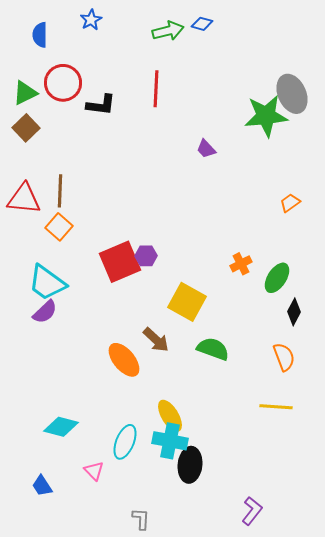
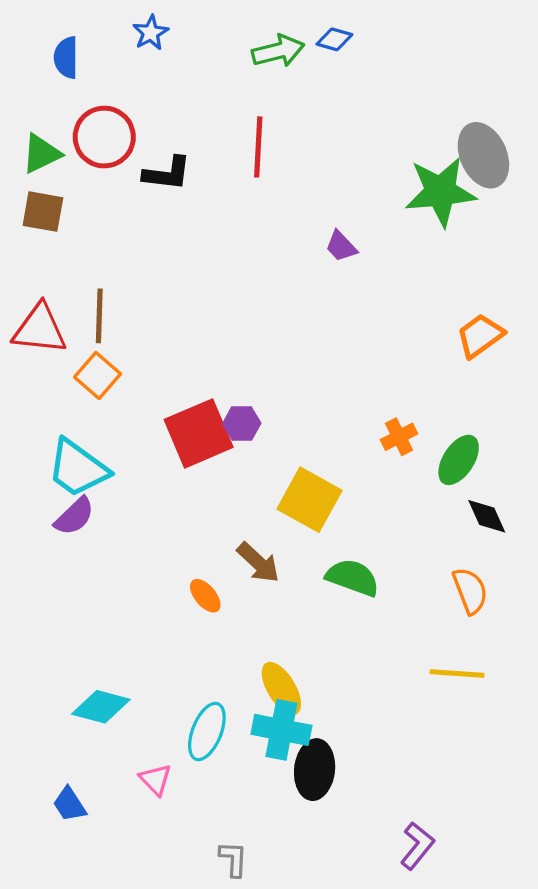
brown square: (26, 128) -> (43, 212), turned -36
orange trapezoid: (290, 203) -> (480, 336), size x1.4
black diamond: (294, 312) -> (487, 516), turned -52
orange ellipse: (124, 360) -> (205, 596), size x0.6

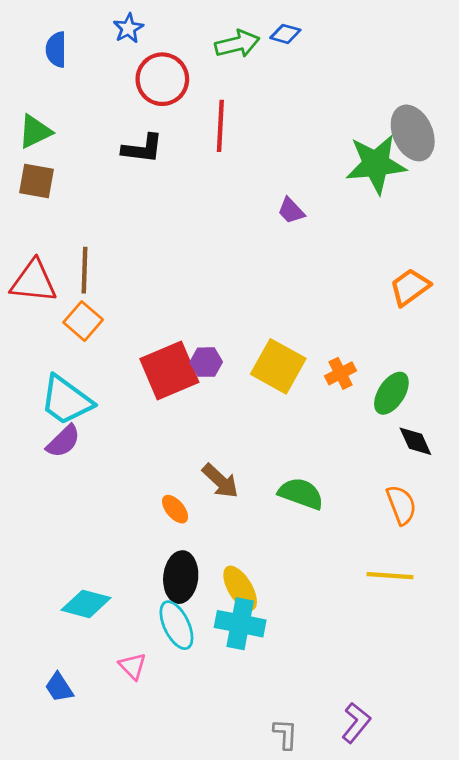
red circle: (104, 137) -> (162, 79), moved
yellow square: (310, 500) -> (278, 366), moved
cyan ellipse: (207, 732) -> (176, 625), turned -48
black ellipse: (315, 770) -> (181, 577), moved
gray L-shape: (233, 859) -> (285, 734), moved

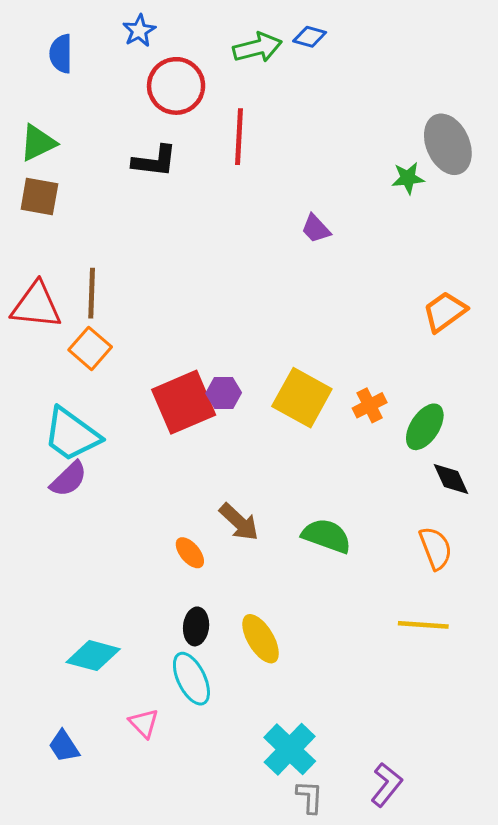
green star: (376, 164) -> (408, 178), size x0.5
black ellipse: (181, 577) -> (196, 626), size x0.7
cyan cross: (240, 624) -> (290, 749), moved, turned 33

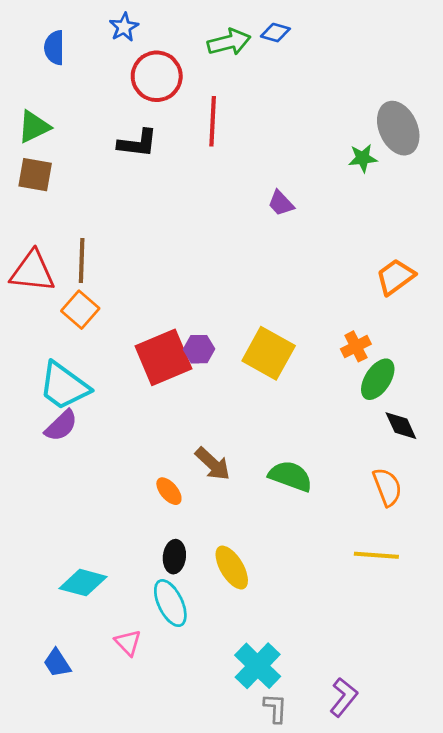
orange cross: (370, 405) -> (356, 346), moved

